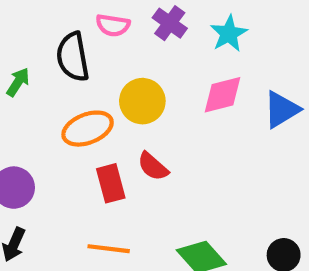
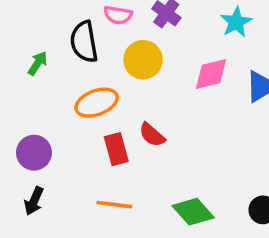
cyan star: (229, 34) -> (236, 22), moved
yellow circle: (142, 101) -> (143, 60), moved

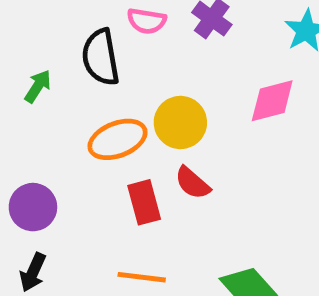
yellow circle: (143, 60) -> (180, 122), moved

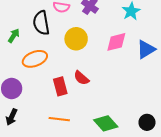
yellow circle: (180, 122) -> (76, 39), moved
orange ellipse: (118, 139) -> (35, 59), moved

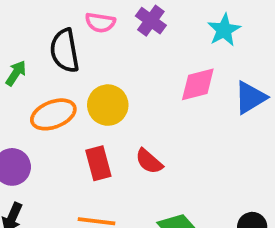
yellow circle: (76, 39) -> (108, 105), moved
red semicircle: (81, 78) -> (149, 161), moved

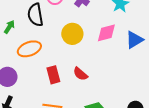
yellow circle: (108, 105) -> (72, 34), moved

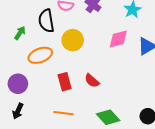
yellow circle: (72, 34) -> (73, 40), moved

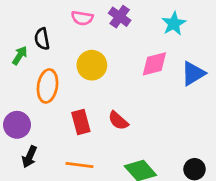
black semicircle: (46, 21) -> (42, 39), moved, size x0.7
orange ellipse: (40, 55) -> (48, 86), turned -60
black arrow: (18, 111) -> (29, 157), moved

